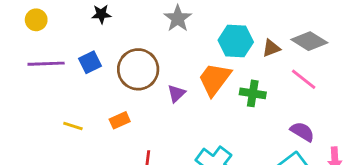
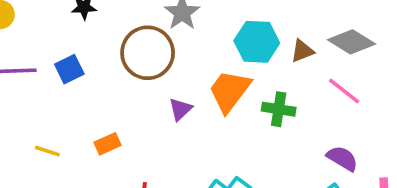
brown circle: (138, 69) -> (148, 53), moved

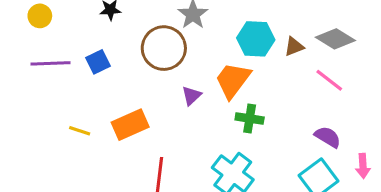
green cross: (279, 109) -> (250, 119), moved
orange rectangle: (108, 144) -> (130, 125), size x1.6

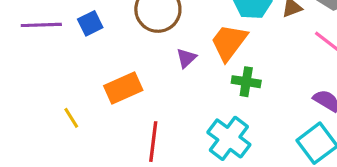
yellow line: (80, 131) -> (71, 118), moved, turned 40

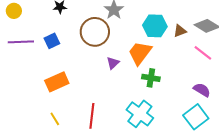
orange rectangle: (123, 88) -> (57, 82), moved
yellow line: (71, 118) -> (55, 119), moved

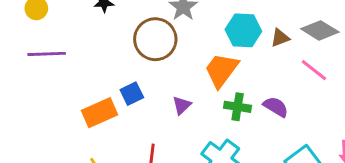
blue square: (52, 41) -> (132, 94), moved
purple triangle: (113, 63) -> (182, 105), moved
purple semicircle: (202, 90) -> (276, 107), moved

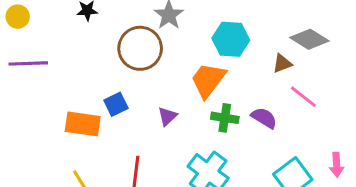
brown triangle: (280, 38) -> (282, 63), moved
pink line: (314, 70) -> (303, 97), moved
orange rectangle: (99, 113) -> (83, 124), turned 32

